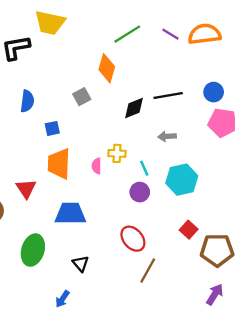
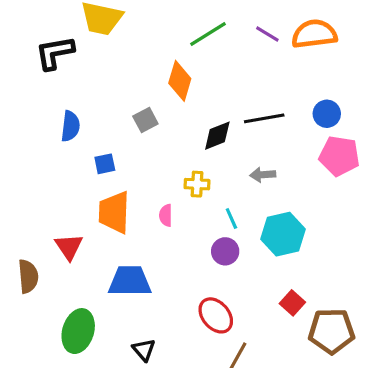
yellow cross: (117, 153) -> (197, 184), moved

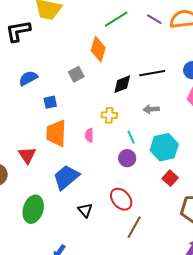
blue semicircle: (70, 126) -> (28, 78), turned -126
blue trapezoid: (130, 281) -> (66, 177), turned -40
red square: (292, 303) -> (170, 178), moved
black triangle: (144, 350) -> (85, 210), moved

